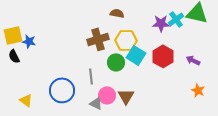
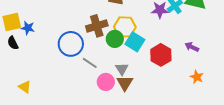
red hexagon: (163, 56) -> (161, 55), moved
green circle: (116, 62) -> (115, 39), moved
gray line: (91, 76) -> (90, 63), turned -49
blue circle: (62, 90) -> (71, 44), moved
gray triangle: (96, 103) -> (122, 69), moved, turned 32

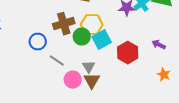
cyan square: (135, 42) -> (102, 40), turned 30
blue circle: (71, 44) -> (38, 42), size x0.7

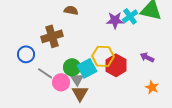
yellow hexagon: (92, 25) -> (103, 56), moved
green circle: (82, 37) -> (72, 67), moved
cyan square: (102, 40) -> (87, 68), moved
pink circle: (73, 80) -> (61, 82), moved

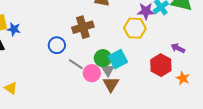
yellow hexagon: (103, 56) -> (135, 28), moved
red hexagon: (116, 65) -> (161, 65), moved

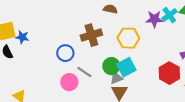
yellow hexagon: (135, 28) -> (128, 38), moved
gray triangle: (108, 70) -> (116, 78), turned 40
pink circle: (92, 73) -> (69, 82), moved

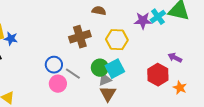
blue circle: (65, 53) -> (54, 65), moved

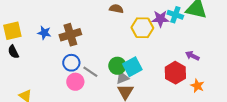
cyan cross: (158, 17) -> (175, 15), turned -35
brown cross: (80, 37) -> (70, 35), moved
blue star: (11, 39) -> (44, 33), moved
yellow hexagon: (117, 40) -> (142, 28), moved

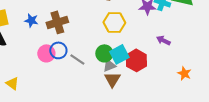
yellow hexagon: (142, 28) -> (114, 22), moved
purple arrow: (192, 56) -> (163, 40), moved
red hexagon: (175, 73) -> (136, 60), moved
pink circle: (75, 82) -> (46, 53), moved

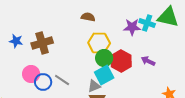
blue circle: (58, 50) -> (43, 82), moved
green circle: (104, 53) -> (104, 58), moved
red hexagon: (136, 60) -> (121, 61), moved

